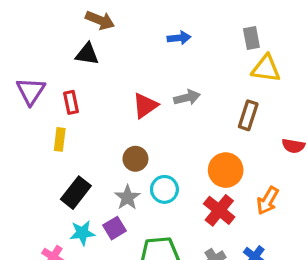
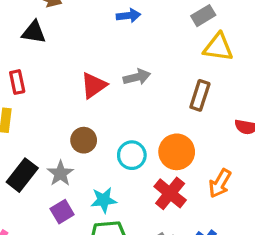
gray rectangle: (251, 38) -> (203, 16), turned 70
cyan circle: (164, 189) -> (132, 155), moved
gray star: (127, 197) -> (60, 173), moved
cyan star: (82, 233) -> (104, 200), moved

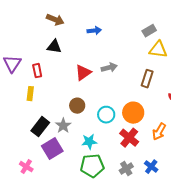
blue arrow: (128, 16) -> (94, 31), moved
black triangle: (34, 32) -> (54, 47), moved
purple square: (62, 212) -> (52, 149), moved, size x1.5

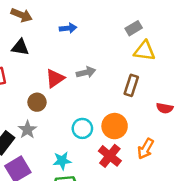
brown circle: (77, 106) -> (37, 102), moved
gray star: (63, 126) -> (27, 130), moved

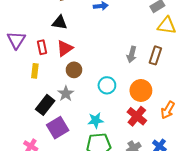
gray arrow: (86, 72) -> (132, 54), moved, turned 119
red triangle: (55, 78) -> (65, 48), moved
cyan circle: (82, 128) -> (107, 85), moved

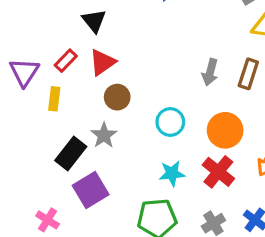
black triangle: (60, 23) -> (94, 21), turned 42
purple triangle: (16, 40) -> (24, 72), moved
red rectangle: (42, 47) -> (66, 61), turned 56
cyan star: (96, 120) -> (172, 173), moved

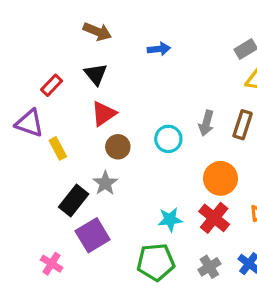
red rectangle: (66, 61) -> (52, 85), moved
purple triangle: (24, 72) -> (29, 123), turned -44
yellow rectangle: (54, 99) -> (58, 148), turned -35
cyan circle: (170, 122) -> (168, 139), moved

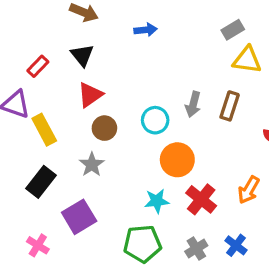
yellow rectangle: (58, 148) -> (44, 130), size x1.4
orange circle: (220, 178) -> (177, 160), moved
black rectangle: (74, 200) -> (41, 182), moved

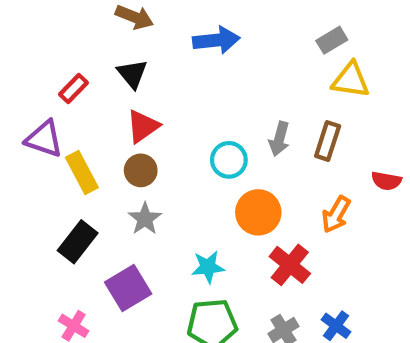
blue arrow: (146, 30) -> (216, 40), size x1.5
brown circle: (104, 128) -> (141, 170), moved
orange arrow: (249, 190) -> (336, 214), moved
cyan star: (157, 201) -> (208, 267), moved

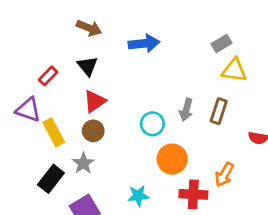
orange arrow: (336, 214) -> (224, 175), moved
gray star: (145, 219) -> (83, 163), moved
red cross: (290, 265) -> (193, 194), turned -36

